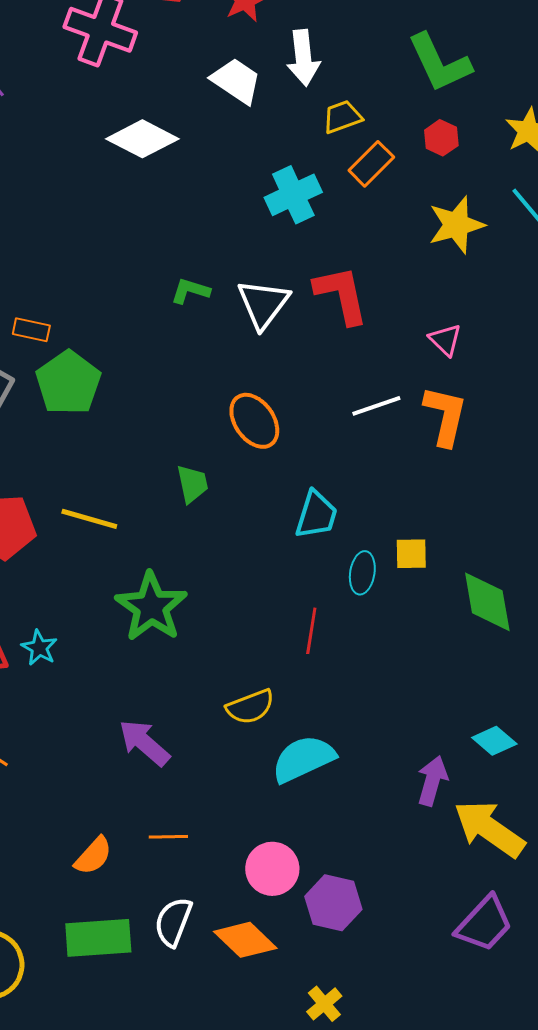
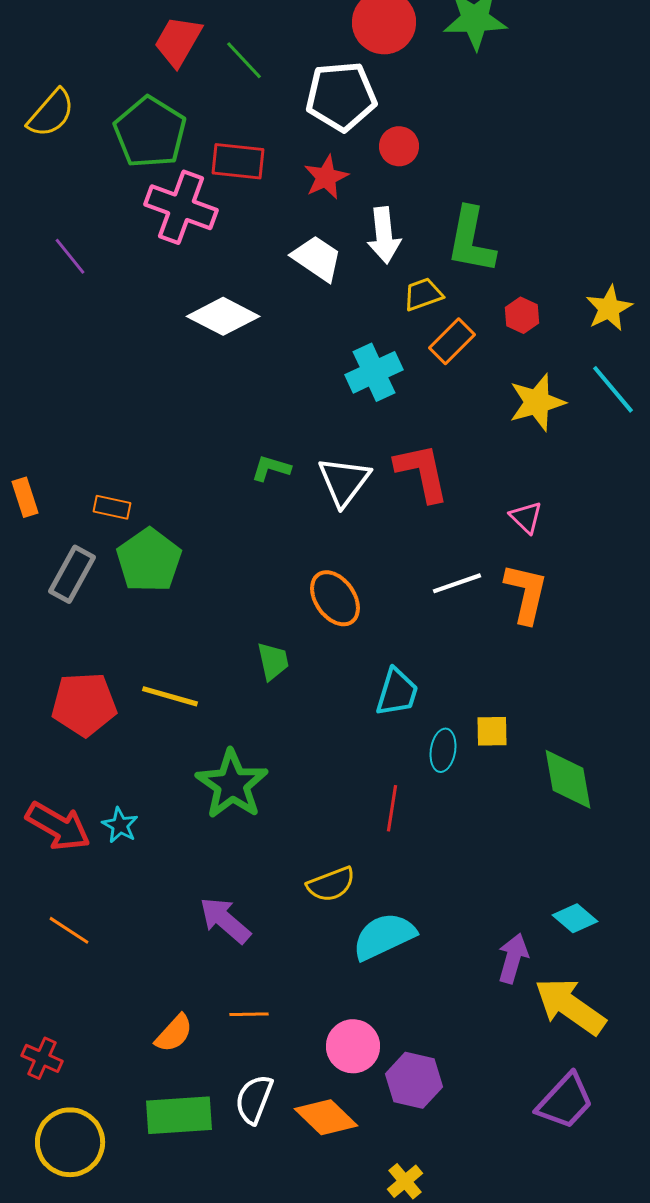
green L-shape: (439, 63) -> (471, 240), moved, turned 36

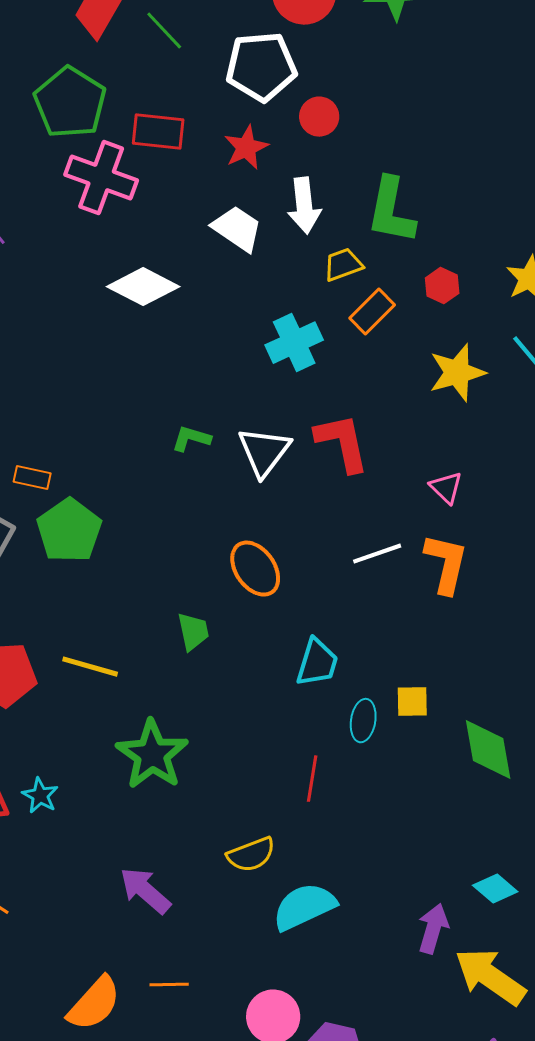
orange semicircle: (174, 1033) -> (94, 1004), size x1.4

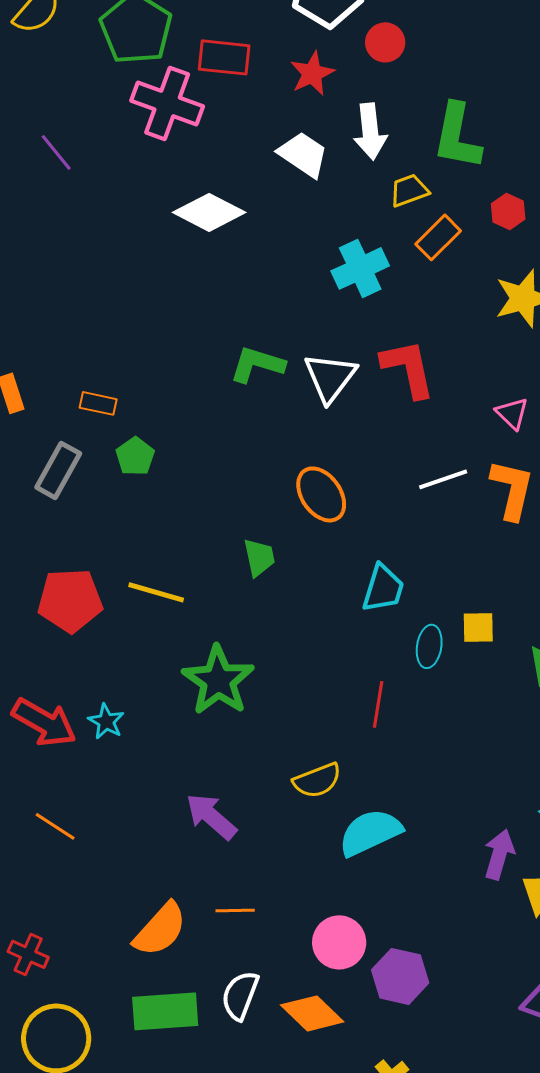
green L-shape: (191, 439) -> (257, 364), size x1.4
green pentagon: (69, 531) -> (135, 456), size x0.6

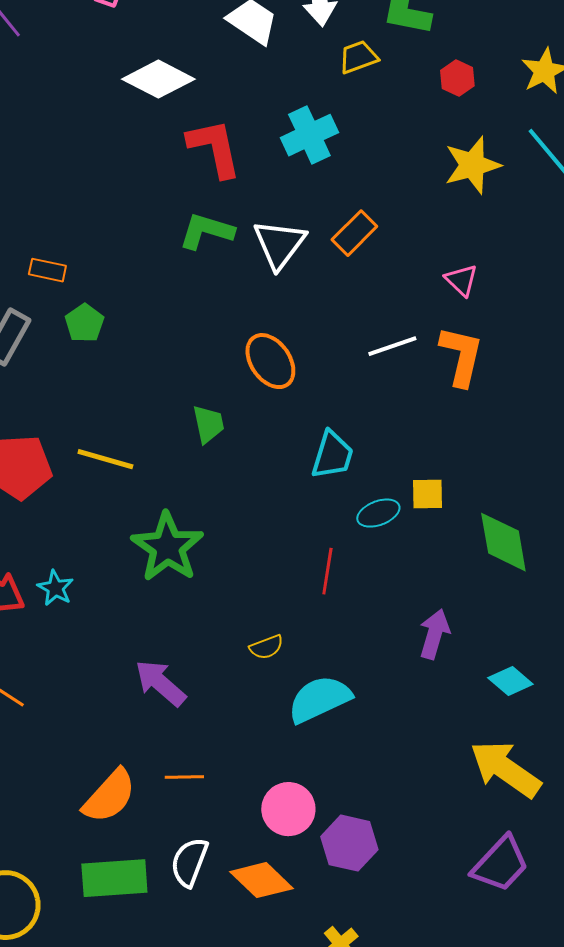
orange rectangle: (438, 237) -> (354, 233), moved
red L-shape: (408, 368) -> (214, 148), moved
cyan ellipse: (429, 646) -> (378, 513), turned 60
yellow semicircle: (317, 780) -> (266, 647), size x0.7
purple arrow: (499, 854) -> (434, 634), moved

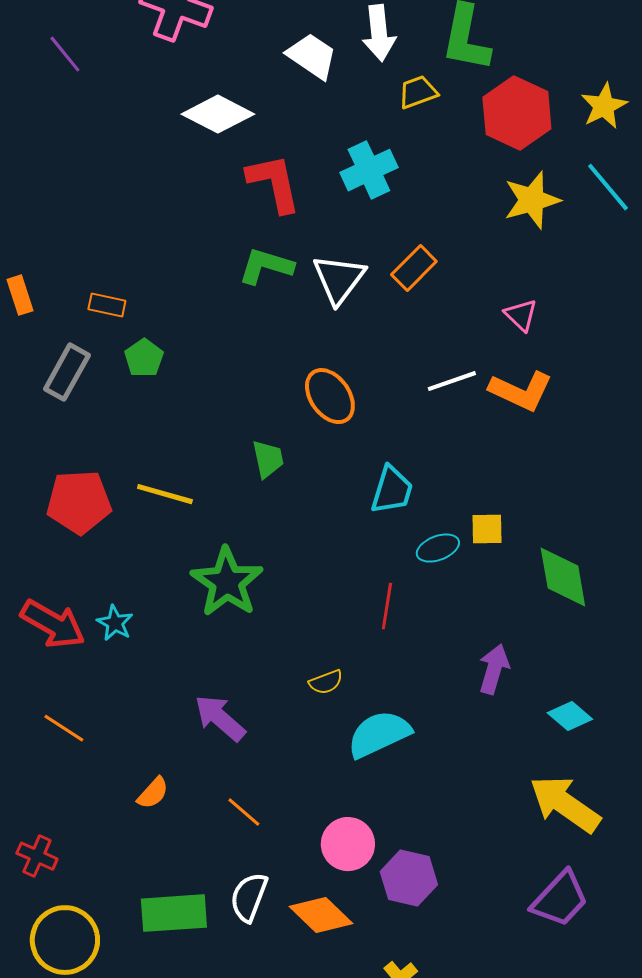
red hexagon: (457, 78) -> (517, 113), size x2.0
orange L-shape: (461, 356) -> (521, 391), turned 102
orange line: (184, 777) -> (244, 812), turned 42
orange semicircle: (109, 796) -> (153, 793), moved, size x0.6

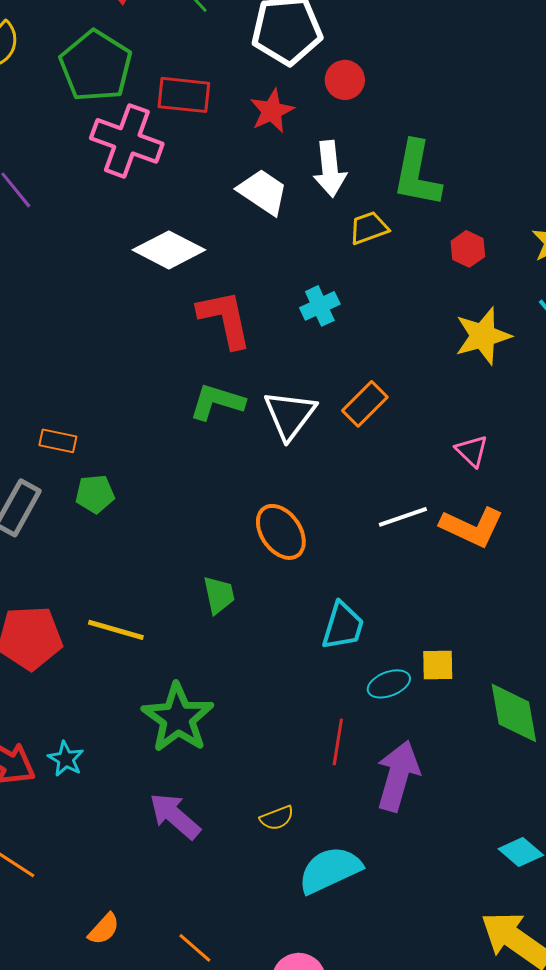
red hexagon: (517, 113) -> (468, 249), size x0.5
cyan cross: (369, 170) -> (320, 306), size x0.7
green pentagon: (144, 358) -> (95, 494), turned 30
purple arrow: (494, 669) -> (398, 776), moved, size x1.4
purple arrow: (220, 718) -> (175, 816), moved

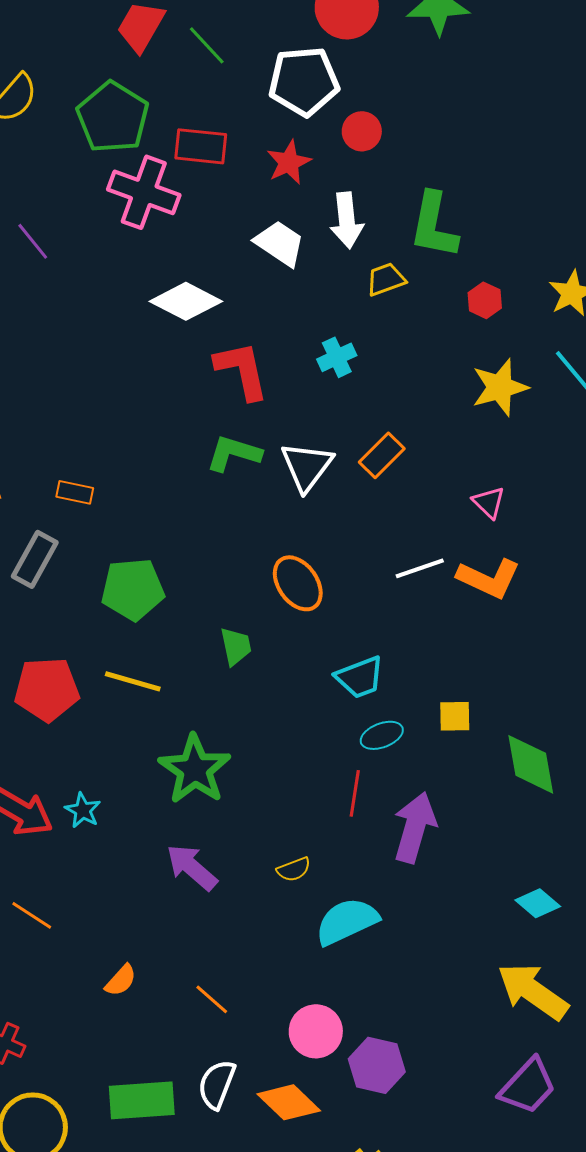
green pentagon: (95, 494) -> (133, 589), moved, size x1.6
cyan trapezoid: (343, 626) -> (360, 677), turned 52
cyan ellipse: (389, 684) -> (382, 735), moved

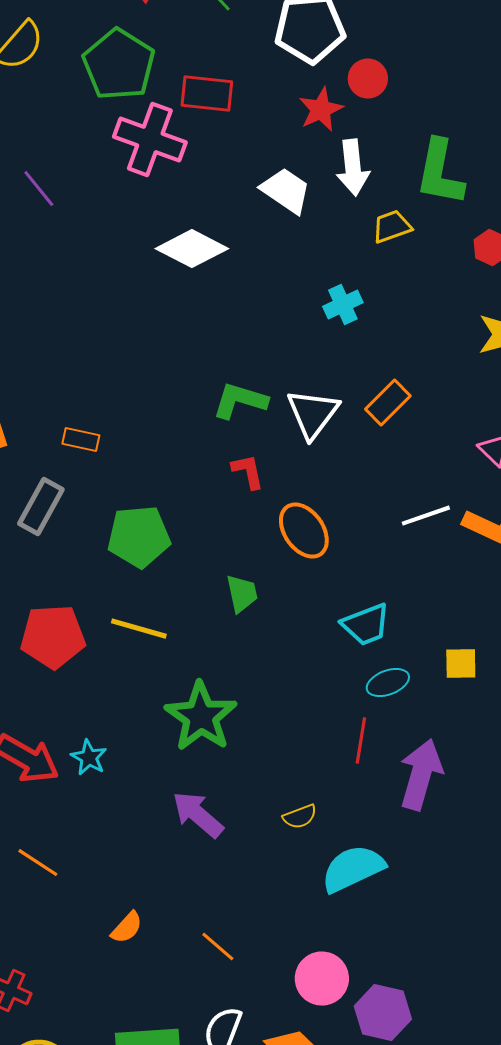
red star: (289, 162) -> (321, 110), moved
red L-shape: (242, 370) -> (248, 472), moved, size x0.6

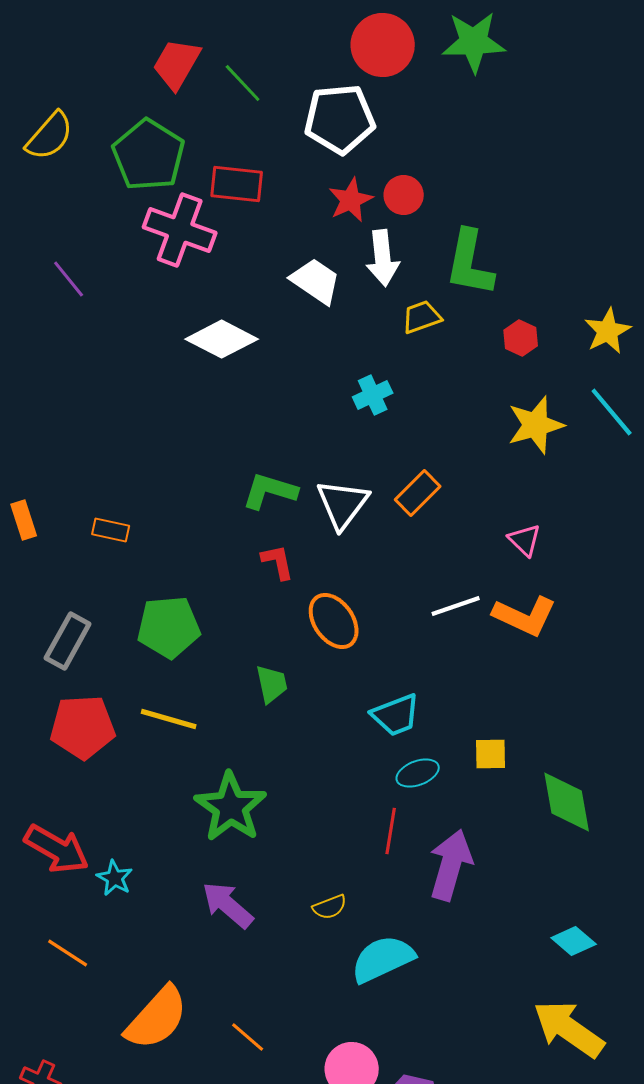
red circle: (368, 79) -> (404, 195), moved
gray rectangle: (41, 507) -> (68, 641), moved
cyan star: (89, 758) -> (115, 878), moved
orange semicircle: (127, 928) -> (157, 1018), size x2.0

